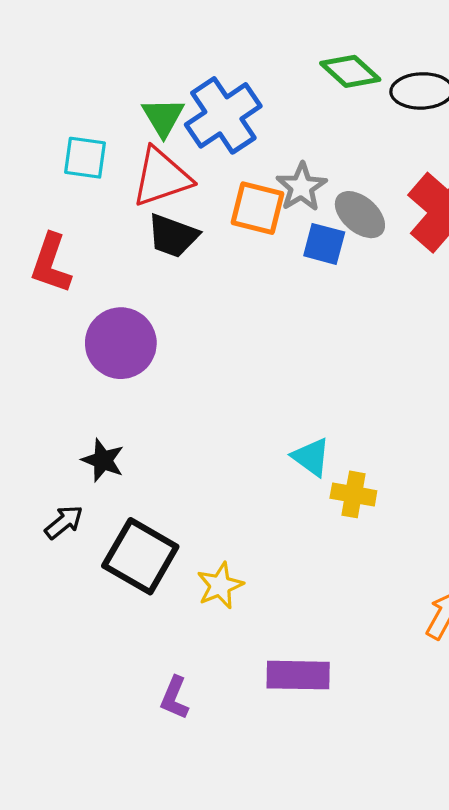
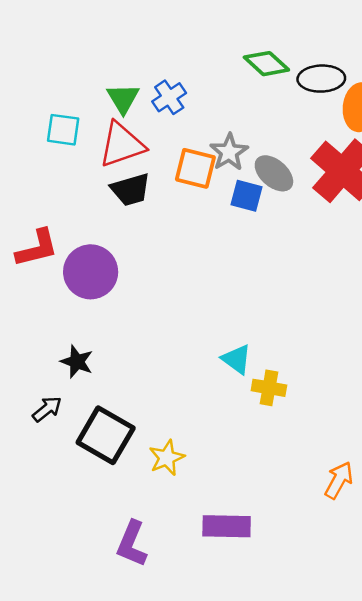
blue cross: (223, 115) -> (169, 97), size x0.6
black trapezoid: (173, 236) -> (131, 190), turned -36
red L-shape: (51, 263) -> (37, 248), moved, turned -123
purple L-shape: (174, 698) -> (132, 544), size x1.4

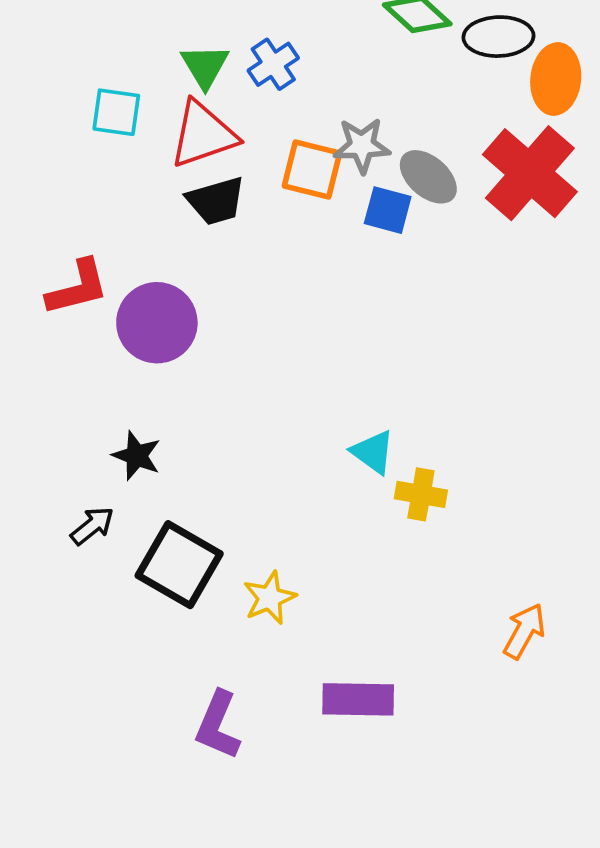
gray star: (229, 152) -> (362, 145), turned 30

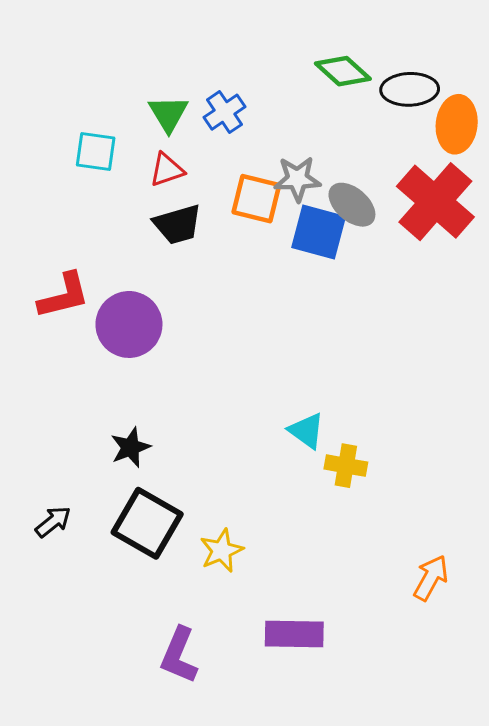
red triangle: (203, 134) -> (167, 170), size x0.6
blue square: (388, 210) -> (319, 232), size x1.4
black star: (137, 456) -> (130, 447), moved, turned 30
black arrow: (92, 526) -> (53, 522), moved

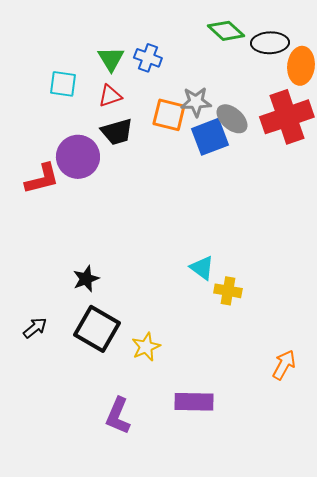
blue cross: (225, 112) -> (148, 58), turned -36
red cross: (435, 202) -> (287, 117), turned 30
blue square: (319, 232) -> (210, 137), turned -36
purple circle: (129, 324) -> (78, 157), moved

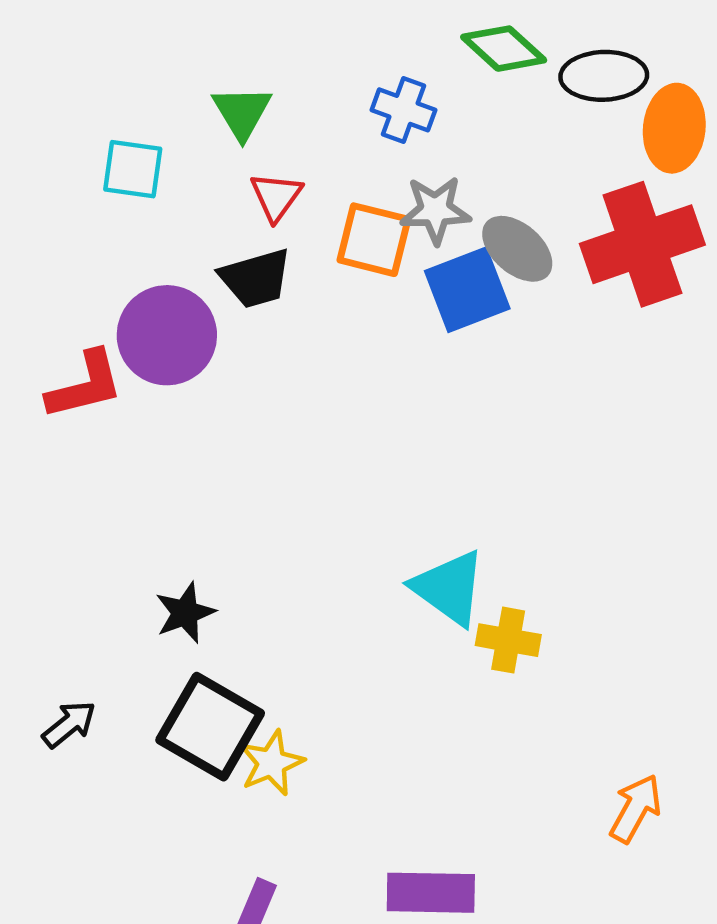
blue cross: (148, 58) -> (404, 110), moved
red triangle: (110, 96) -> (276, 196), moved, turned -35
cyan triangle: (202, 268) -> (449, 588), size x1.4
yellow star: (146, 347) -> (272, 763), moved

